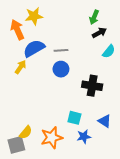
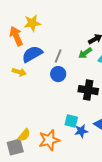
green arrow: (94, 17) -> (85, 53), moved, turned 32
gray line: (61, 50) -> (58, 56), turned -64
yellow arrow: (20, 67) -> (19, 72), turned 72
blue star: (84, 137) -> (81, 131), moved

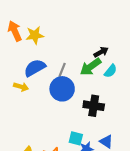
orange arrow: (16, 36) -> (15, 31), moved
green arrow: (85, 53) -> (91, 67), size x1.5
blue circle: (58, 74) -> (62, 89), size x1.5

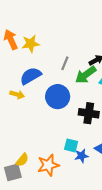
gray line: (62, 70) -> (65, 63), moved

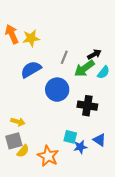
yellow arrow: (17, 95) -> (18, 122), moved
orange star: (48, 165) -> (48, 156), turned -30
gray square: (13, 172) -> (14, 141), moved

